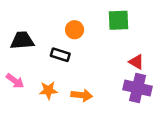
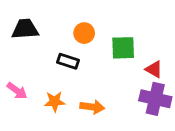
green square: (119, 20) -> (123, 48), moved
black trapezoid: (22, 40) -> (25, 29), moved

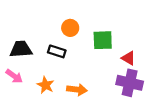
black trapezoid: (25, 29) -> (21, 49), moved
orange star: (55, 102) -> (46, 85), turned 30

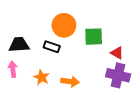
orange circle: (70, 28) -> (64, 25), size x1.5
pink arrow: (14, 76) -> (13, 69), turned -133

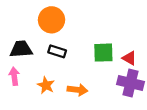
orange circle: (64, 25) -> (52, 20), moved
green square: (94, 37) -> (103, 53), moved

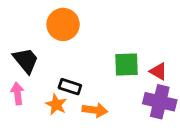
black trapezoid: (21, 49) -> (26, 60), turned 55
black rectangle: (57, 51) -> (70, 87), moved

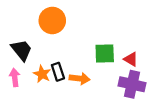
black rectangle: (70, 87) -> (58, 72), turned 54
orange star: (56, 105) -> (42, 74), moved
orange arrow: (95, 110) -> (80, 79), moved

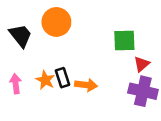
black trapezoid: (22, 50) -> (21, 36), moved
green square: (105, 54) -> (124, 41), moved
red triangle: (131, 59) -> (142, 64), turned 49

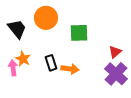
green square: (124, 41) -> (79, 33), moved
orange star: (45, 80) -> (23, 59), moved
purple cross: (143, 91) -> (116, 74), turned 30

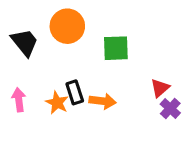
red triangle: (115, 52) -> (160, 88), moved
orange star: (23, 59) -> (57, 103), moved
purple cross: (116, 74) -> (170, 108), size x0.6

